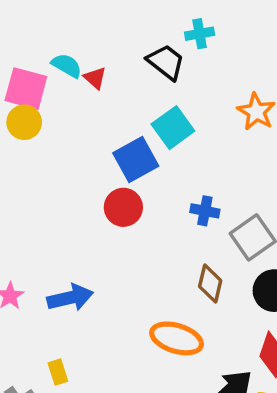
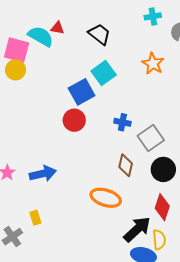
cyan cross: (200, 34) -> (153, 16), moved
cyan semicircle: (67, 66) -> (41, 36), size x1.4
red triangle: (95, 78) -> (57, 28), moved, turned -32

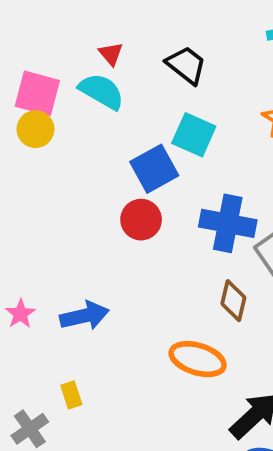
red triangle: (57, 28) -> (111, 54), turned 40
cyan semicircle: (41, 36) -> (101, 91), moved
cyan square: (104, 73) -> (194, 135), turned -30
blue cross: (122, 122) -> (228, 223), size x1.8

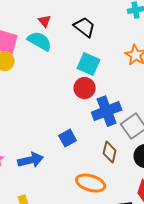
blue square: (154, 169) -> (68, 138), moved, size x0.7
red circle: (141, 220) -> (85, 88), moved
blue cross: (228, 223) -> (107, 111), turned -32

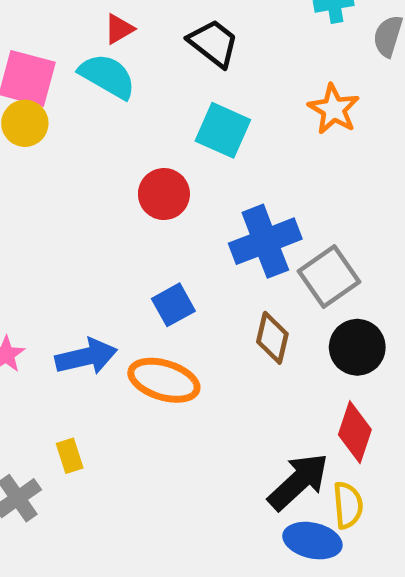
red triangle: (45, 21) -> (119, 29), turned 40
red circle: (85, 88) -> (164, 194), moved
orange ellipse: (91, 183) -> (164, 380), moved

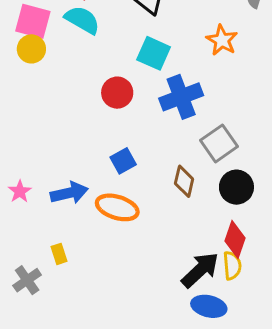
blue cross: (265, 241) -> (181, 97), moved
yellow semicircle: (348, 505) -> (232, 266), moved

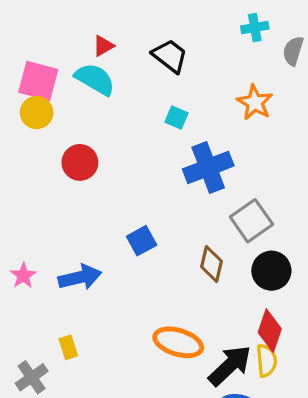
cyan square: (154, 53) -> (177, 117), size x0.6
red circle: (117, 93) -> (80, 162), moved
orange ellipse: (117, 207) -> (178, 342), moved

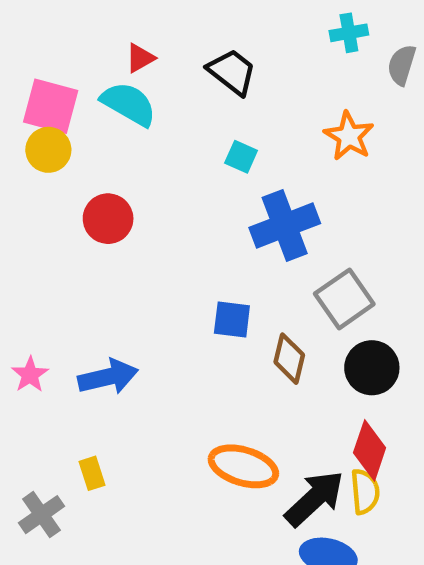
blue square: (142, 241) -> (232, 320), moved, turned 36

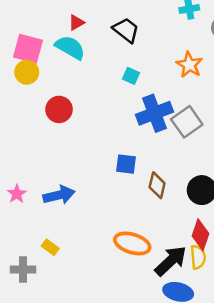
gray square: (344, 299) -> (187, 122), moved
yellow rectangle: (92, 473) -> (50, 247), turned -35
gray cross: (42, 515) -> (23, 270), turned 35

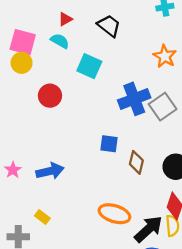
cyan semicircle: (70, 47) -> (60, 41), size x0.7
cyan square: (131, 76) -> (89, 66), moved, size x1.6

